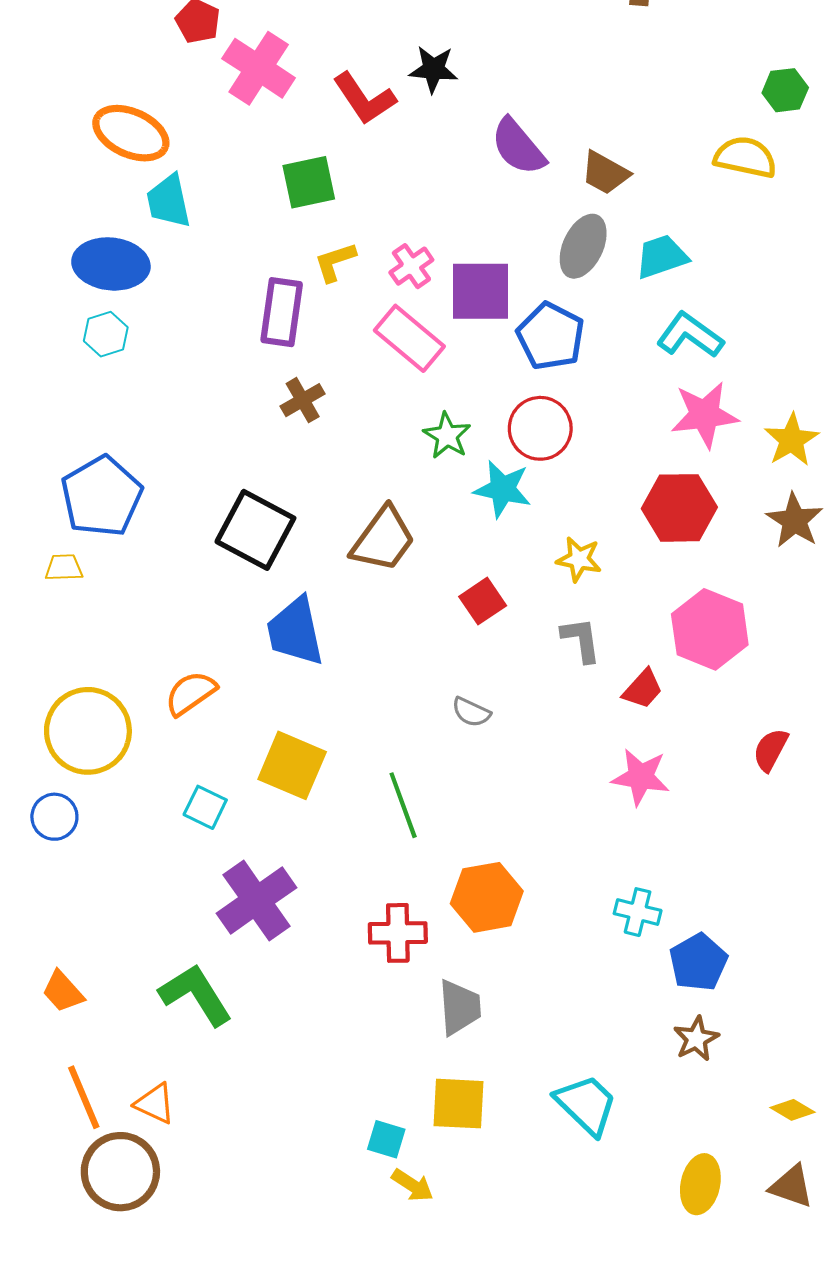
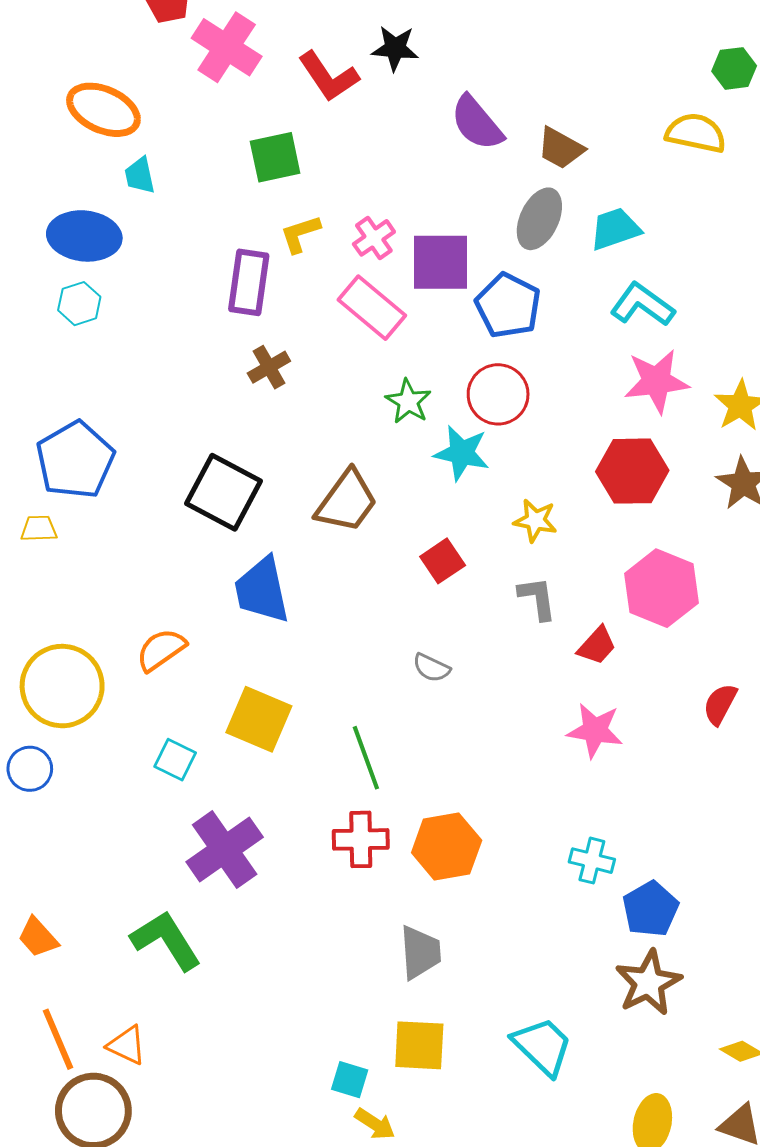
cyan trapezoid: (169, 201) -> (140, 175), size x0.7
red cross: (398, 933) -> (361, 839), moved
brown star: (696, 1039) -> (648, 983), size x1.5

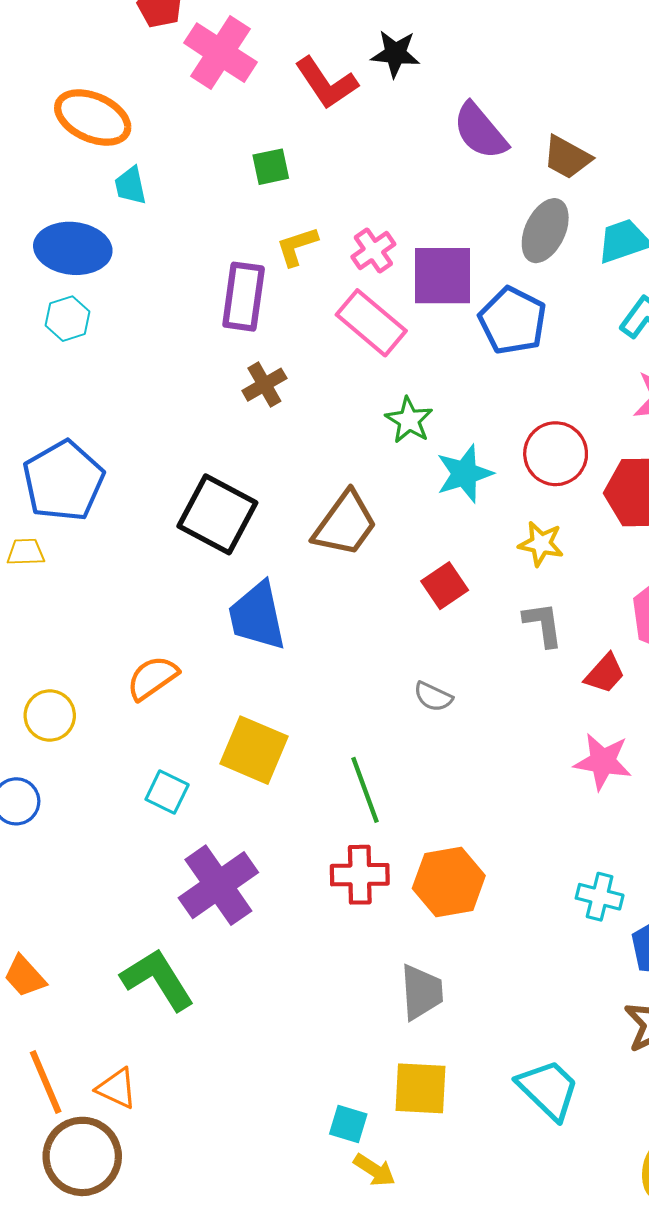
green square: (275, 157) -> (271, 167), size x0.7
red circle: (498, 394) -> (556, 454), moved
cyan star: (462, 453) -> (464, 474), turned -30
yellow circle: (62, 686) -> (50, 716), size x0.6

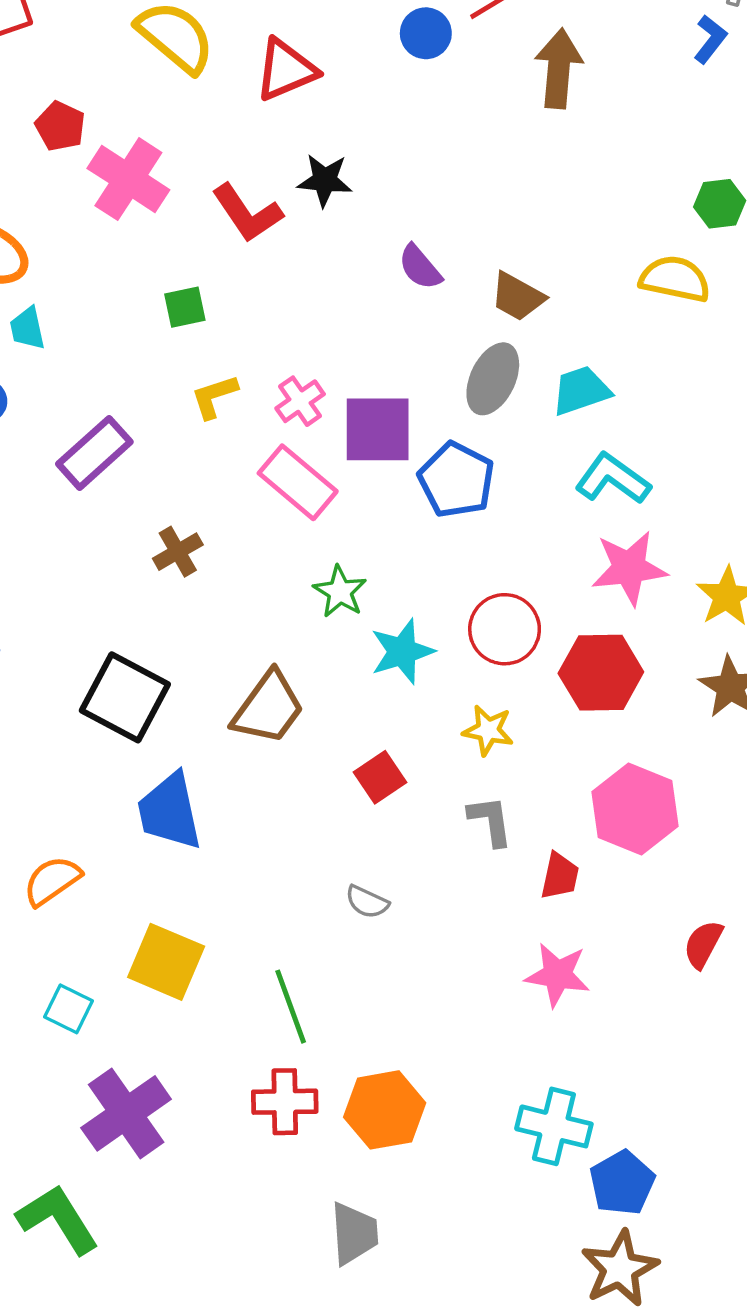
purple semicircle: (480, 131) -> (420, 267), size x0.7
purple rectangle: (244, 297) -> (94, 453), moved, turned 40
red trapezoid: (605, 674) -> (560, 876), turned -30
cyan cross: (600, 897) -> (554, 1126), size x1.4

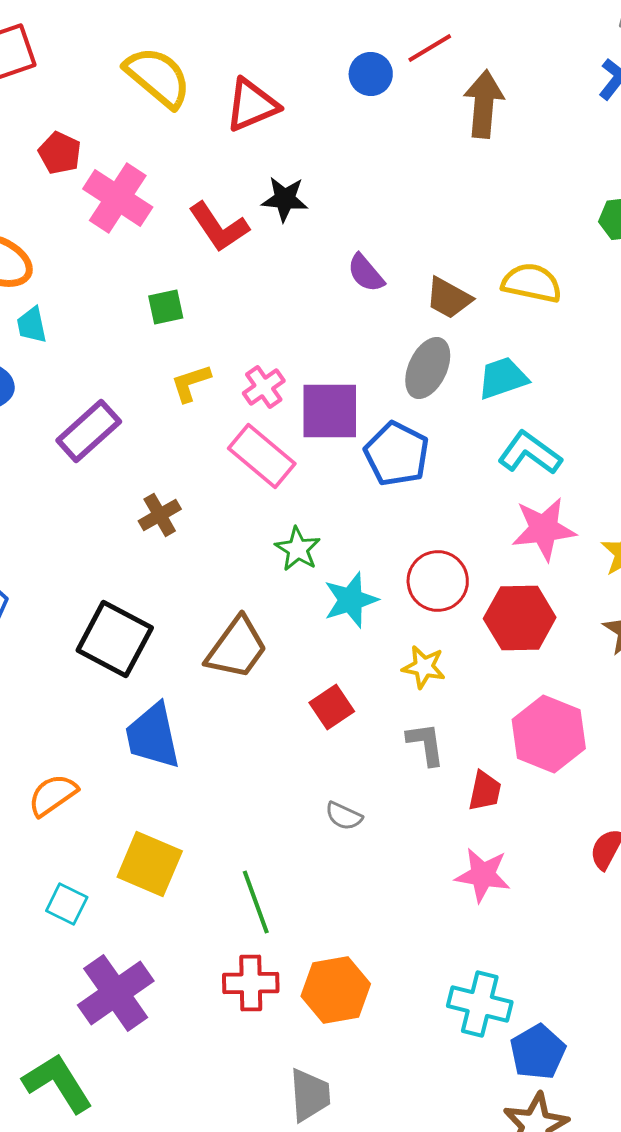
yellow semicircle: (675, 279) -> (532, 283), moved
gray semicircle: (367, 902) -> (344, 816), moved

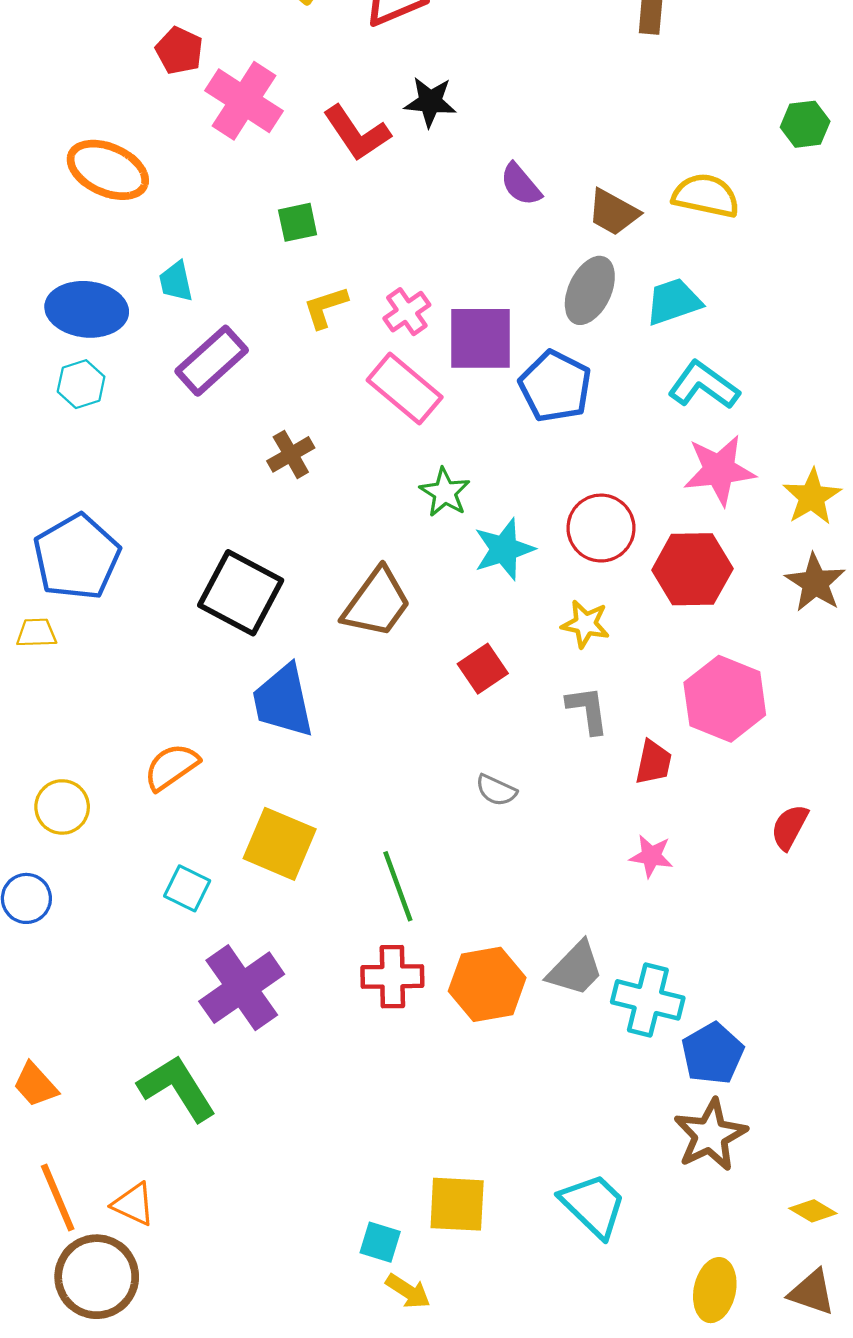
cyan trapezoid: (32, 325) -> (176, 281), moved
pink star: (483, 875) -> (651, 856), size x0.7
gray trapezoid: (310, 1095) -> (575, 969), moved, turned 48

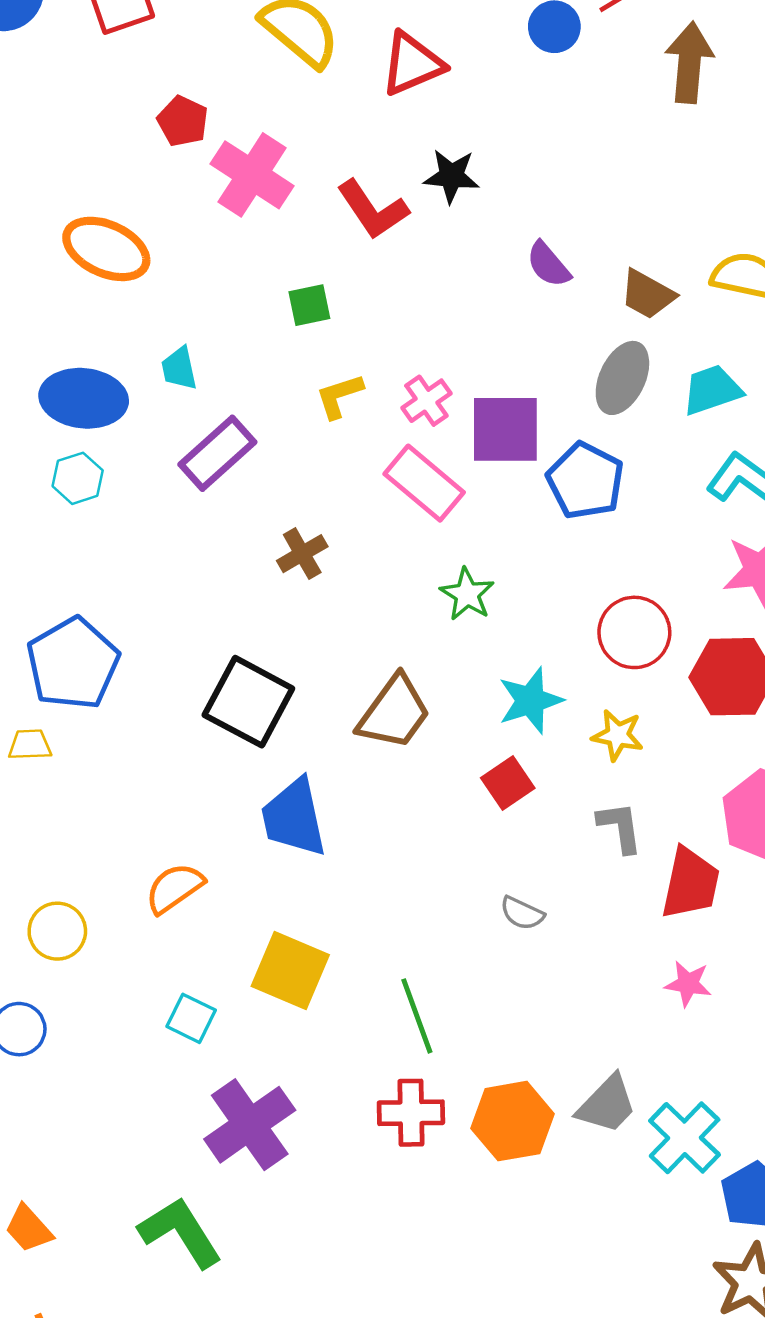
cyan star: (504, 549) -> (530, 701), moved
red trapezoid: (653, 762) -> (691, 883), size x1.5
cyan cross: (648, 1000) -> (685, 1138), turned 30

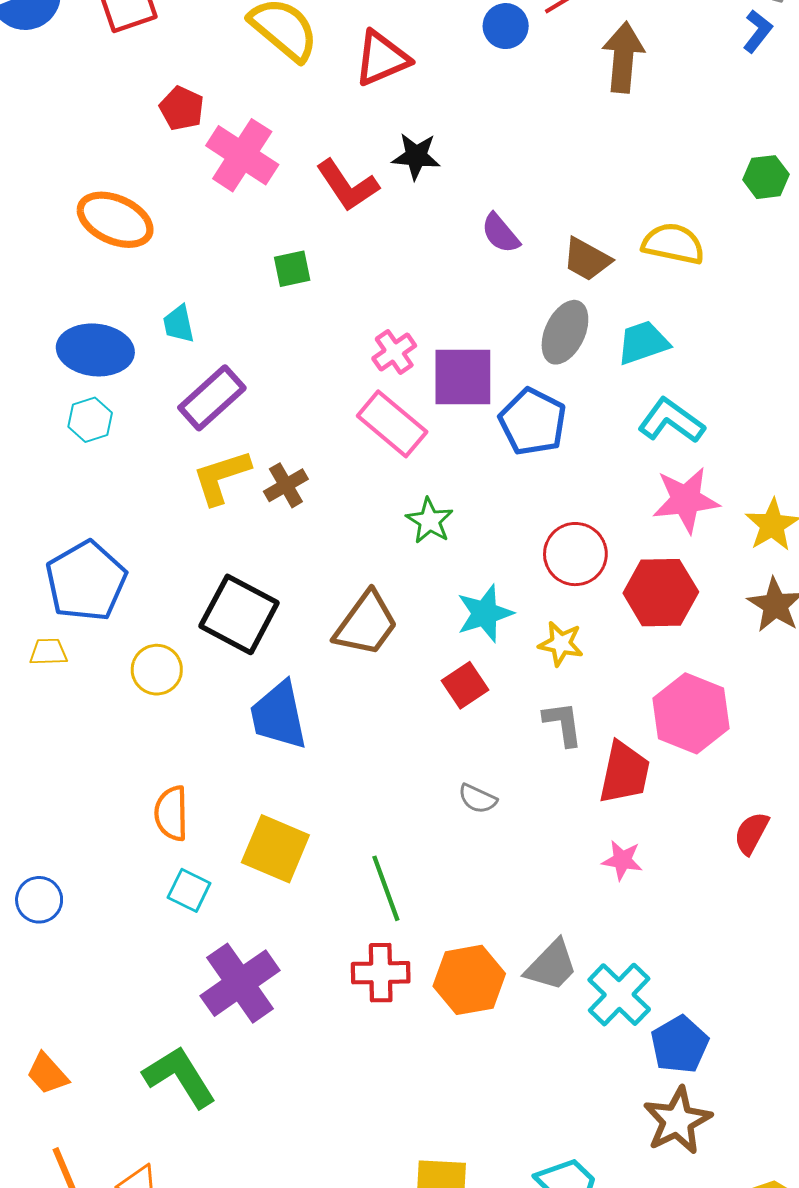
yellow L-shape: (339, 396) -> (221, 477), moved, size x1.4
orange semicircle: (174, 888) -> (171, 813), moved, turned -56
yellow circle: (57, 931) -> (157, 670), moved

